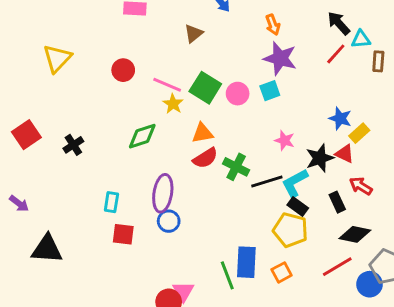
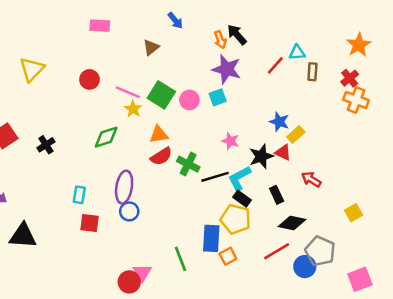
black arrow: (339, 23) -> (237, 35), moved
red arrow: (361, 186) -> (311, 179), moved
blue rectangle: (246, 262) -> (211, 238), moved

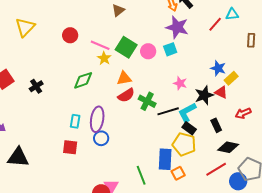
brown rectangle: (312, 72) -> (251, 40), moved
red arrow: (311, 179) -> (243, 113), turned -56
cyan rectangle: (79, 195) -> (75, 121), moved

